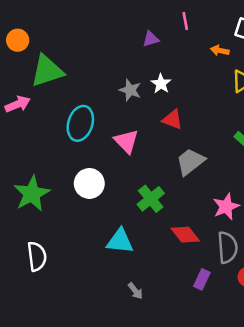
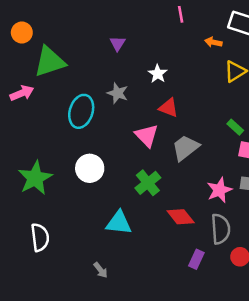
purple triangle: (151, 39) -> (118, 43), moved, turned -42
gray star: (130, 90) -> (118, 93), moved
pink triangle: (126, 141) -> (147, 136), moved
gray arrow: (135, 291) -> (101, 270), moved

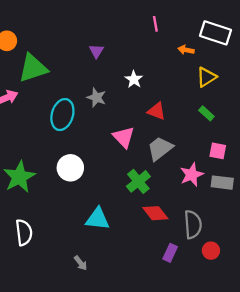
red triangle: (168, 108) -> (157, 111), moved
green rectangle: (235, 127) -> (206, 113), moved
green cross: (148, 183) -> (138, 181), moved
pink star: (219, 190) -> (192, 175), moved

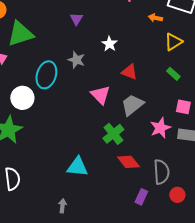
white circle: (70, 168) -> (22, 98), moved
gray arrow: (81, 263) -> (62, 206), turned -136

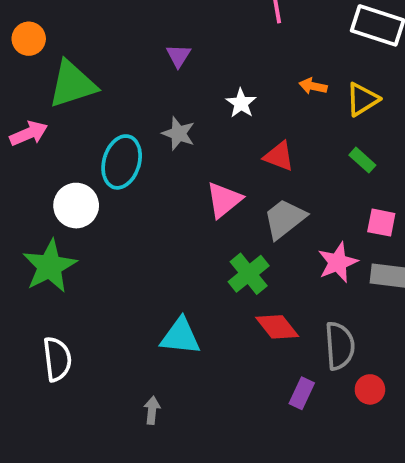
orange arrow: (155, 18) -> (313, 86), moved
pink triangle: (100, 95) -> (224, 200), turned 35

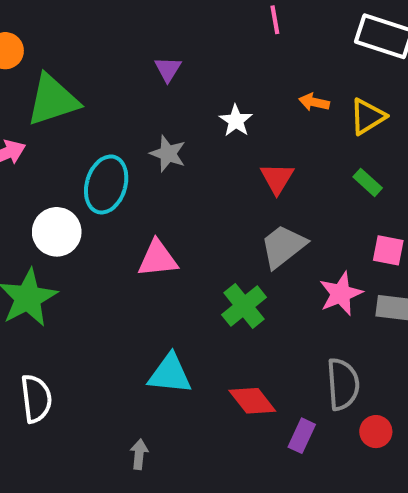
red triangle: (279, 156) -> (277, 178), turned 40
pink triangle: (224, 200) -> (158, 259), moved, turned 33
red diamond: (277, 327) -> (252, 401), moved

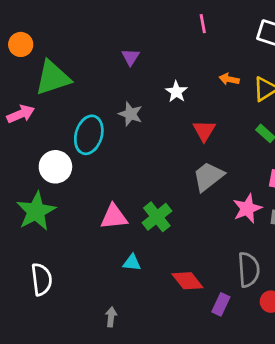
pink triangle: (158, 259) -> (114, 217), moved
green cross: (244, 306) -> (157, 217), moved
cyan triangle: (170, 374) -> (132, 263), size x0.6

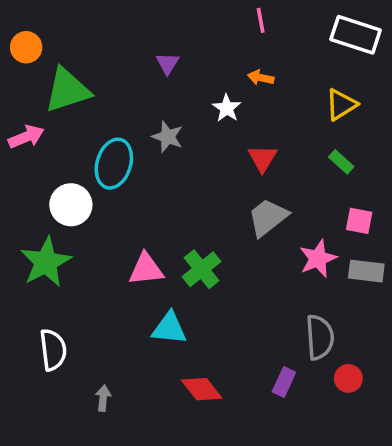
orange arrow: (229, 79) -> (261, 78), moved
cyan triangle: (132, 263) -> (169, 328), size x1.5
red diamond: (187, 281) -> (202, 389), moved
gray arrow: (111, 317) -> (103, 398), moved

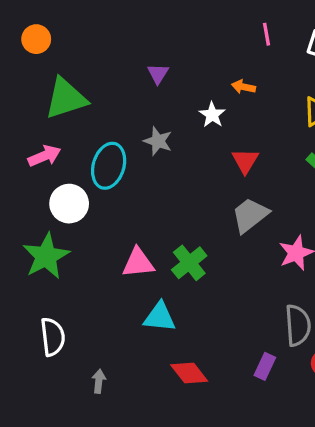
pink line: (261, 20) -> (267, 34), moved
orange circle: (26, 47) -> (36, 39), moved
pink arrow: (26, 137) -> (44, 156), moved

